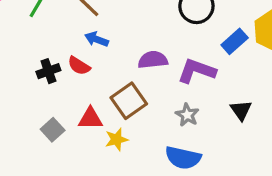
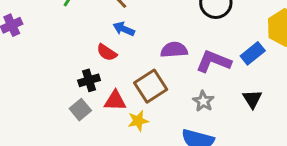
blue rectangle: (235, 41) -> (253, 53), moved
black cross: (48, 71) -> (89, 80), moved

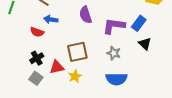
purple semicircle: (174, 50) -> (86, 15), moved, turned -90
red semicircle: (107, 52) -> (37, 32), moved
blue rectangle: (253, 53) -> (139, 23), moved
brown square: (151, 86) -> (77, 52), turned 35

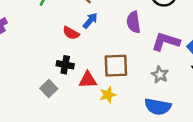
blue arrow: (51, 19) -> (90, 21), turned 112
black cross: (37, 58) -> (65, 65), turned 32
gray square: (36, 78) -> (49, 88), moved

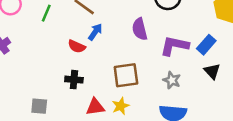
red triangle: (88, 80) -> (95, 107), moved
gray square: (49, 88) -> (39, 106), moved, turned -35

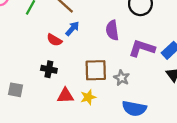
gray star: (172, 80) -> (122, 78), moved

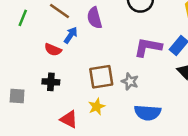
purple semicircle: (112, 30) -> (94, 18), moved
gray square: (15, 90) -> (17, 96), moved
red triangle: (65, 96) -> (69, 119), moved, turned 36

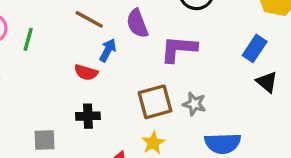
green line: (23, 18) -> (28, 39), moved
purple L-shape: (148, 47) -> (179, 49), moved

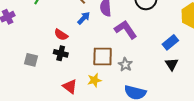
purple L-shape: (179, 49) -> (126, 30), turned 35
red semicircle: (86, 72) -> (61, 35), moved

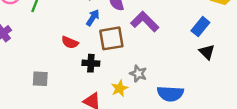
black cross: (61, 53) -> (91, 63), moved
brown square: (103, 57) -> (111, 38), moved
gray star: (125, 65) -> (138, 74), moved

